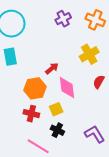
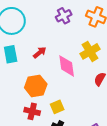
red arrow: (52, 68) -> (40, 52), moved
pink diamond: (67, 88) -> (67, 66), moved

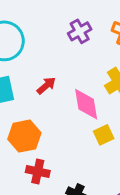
orange hexagon: (36, 86) -> (24, 136), moved
yellow square: (57, 107) -> (104, 135), moved

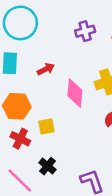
yellow square: (104, 135) -> (46, 126), moved

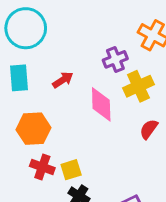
purple cross: (85, 31) -> (115, 59), moved
yellow square: (46, 126) -> (71, 170), moved

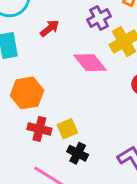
red arrow: (63, 80) -> (50, 28), moved
pink diamond: (101, 104) -> (90, 63), turned -32

